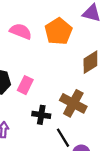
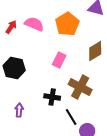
pink rectangle: (25, 85) -> (59, 60), moved

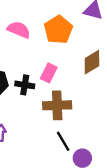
brown cross: (80, 87) -> (57, 105), moved, turned -30
black cross: (52, 97) -> (25, 85), moved

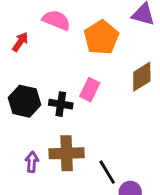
pink semicircle: (19, 30) -> (56, 20), moved
brown cross: (57, 105) -> (67, 153), moved

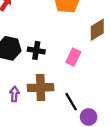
pink rectangle: (90, 90) -> (73, 57), moved

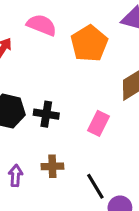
brown cross: (41, 88) -> (52, 166), size x0.6

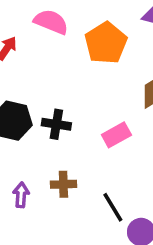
pink rectangle: (98, 123) -> (116, 135), turned 35

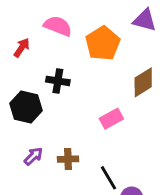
black cross: (56, 124) -> (58, 81), moved
purple arrow: (21, 195) -> (33, 156), moved, turned 42

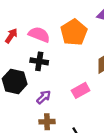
pink semicircle: (58, 26) -> (39, 35), moved
purple arrow: (33, 156) -> (44, 97), moved

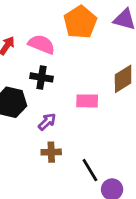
orange pentagon: (74, 32) -> (80, 22), moved
pink rectangle: (81, 90) -> (87, 101), moved, turned 30

